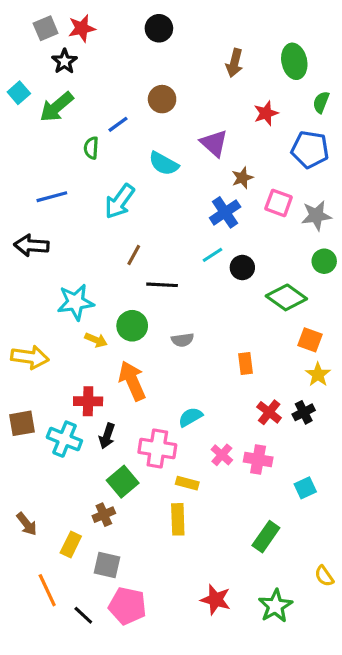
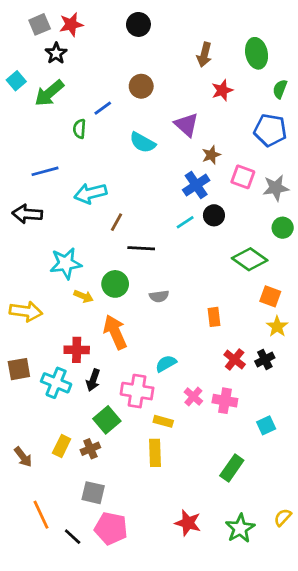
red star: (266, 113) -> (222, 90), moved
cyan arrow: (120, 201) -> (90, 193), moved, turned 40
black circle: (242, 268) -> (214, 215), moved
yellow rectangle: (71, 545) -> (62, 446), moved
yellow semicircle: (324, 576) -> (283, 517), moved, turned 78

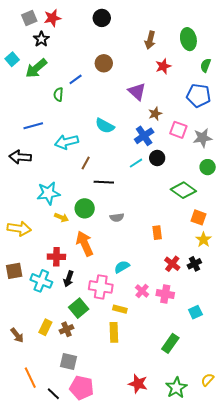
cyan semicircle: (143, 143) -> (105, 126), moved

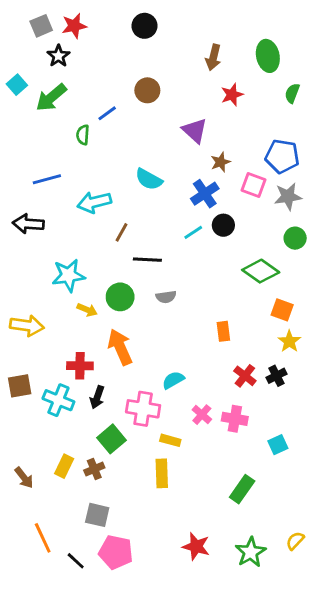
blue pentagon: (198, 96) -> (282, 156), moved
gray semicircle: (117, 217) -> (166, 297), moved

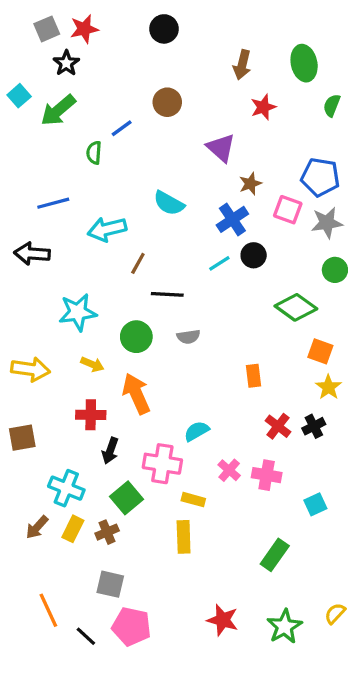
yellow arrow: (87, 310) -> (92, 364), moved
cyan cross: (58, 400) -> (66, 488), moved
brown arrow: (24, 478) -> (37, 527), moved, turned 80

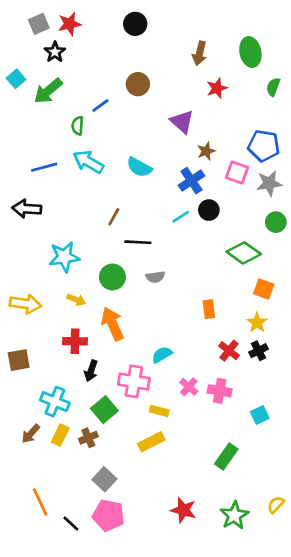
cyan arrow: (107, 229) -> (88, 162), moved, turned 44
yellow star: (328, 387) -> (257, 323), moved
yellow rectangle: (184, 537) -> (151, 442), turned 65
gray square: (110, 584) -> (104, 479), moved, turned 30

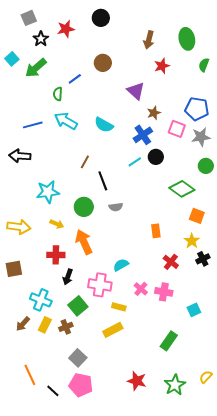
red star: (70, 24) -> (66, 29), moved
black line: (138, 242) -> (103, 181), turned 66
black cross: (258, 351) -> (203, 259), moved

